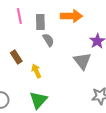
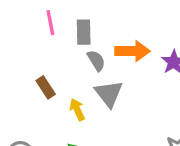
orange arrow: (71, 16) -> (133, 51), moved
gray triangle: (82, 61) -> (109, 94), moved

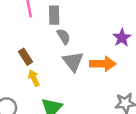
orange arrow: (133, 51) -> (103, 64), moved
yellow arrow: (77, 109) -> (34, 78), moved

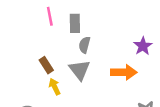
gray semicircle: (64, 36) -> (84, 45), turned -133
gray triangle: (73, 61) -> (80, 70), moved

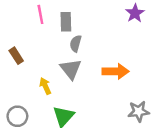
purple star: (143, 46) -> (135, 13), moved
brown rectangle: (46, 65) -> (16, 56), moved

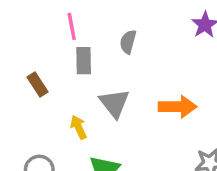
gray rectangle: (66, 22) -> (84, 61), moved
gray semicircle: (76, 44) -> (128, 42), moved

